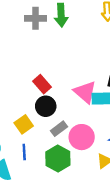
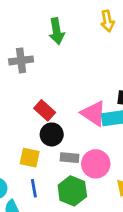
gray cross: (35, 18) -> (21, 60), moved
yellow square: (24, 124) -> (30, 158), turned -36
gray rectangle: (59, 129) -> (69, 158), turned 49

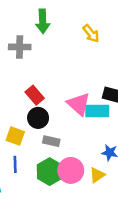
yellow arrow: (107, 21) -> (91, 33), moved, turned -36
green arrow: (57, 31) -> (43, 21), moved
pink circle: (96, 164) -> (71, 170), moved

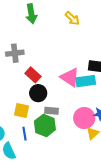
gray cross: (20, 47) -> (15, 53), moved
pink circle: (71, 170) -> (84, 118), moved
green hexagon: (50, 172) -> (45, 125), moved

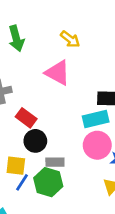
pink triangle: (70, 77) -> (58, 73), moved
pink circle: (84, 118) -> (97, 145), moved
blue line: (25, 134) -> (22, 182), moved, turned 48

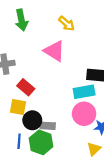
black circle: (35, 141) -> (32, 120), moved
yellow square: (16, 166) -> (18, 107), moved
blue line: (22, 182) -> (19, 141), turned -32

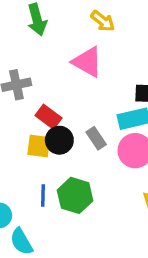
black circle: (32, 120) -> (59, 140), moved
gray rectangle: (48, 126) -> (96, 138), moved, turned 56

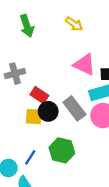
pink triangle: (87, 62) -> (84, 64), moved
gray rectangle: (96, 138) -> (74, 108), size x1.5
blue line: (43, 196) -> (30, 157), moved, turned 35

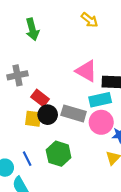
yellow arrow: (74, 24) -> (90, 20), moved
gray rectangle: (74, 108) -> (74, 113), turned -40
blue line: (30, 157) -> (27, 159), turned -63

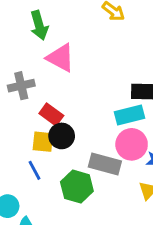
pink triangle: (86, 71) -> (61, 58), moved
gray rectangle: (74, 113) -> (105, 164), moved
blue line: (27, 159) -> (35, 170), moved

